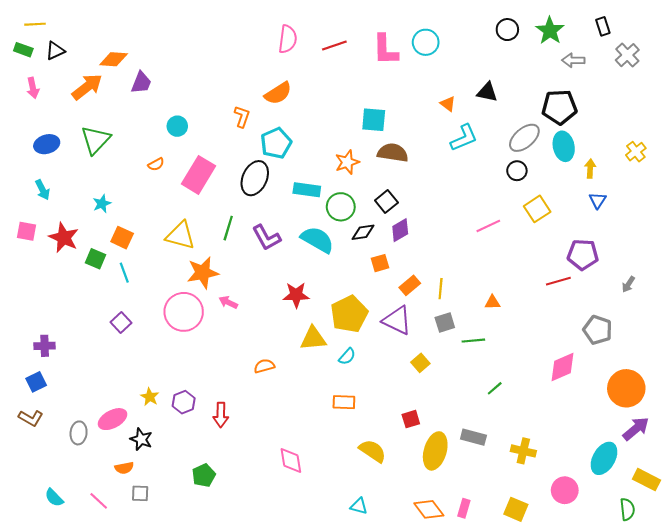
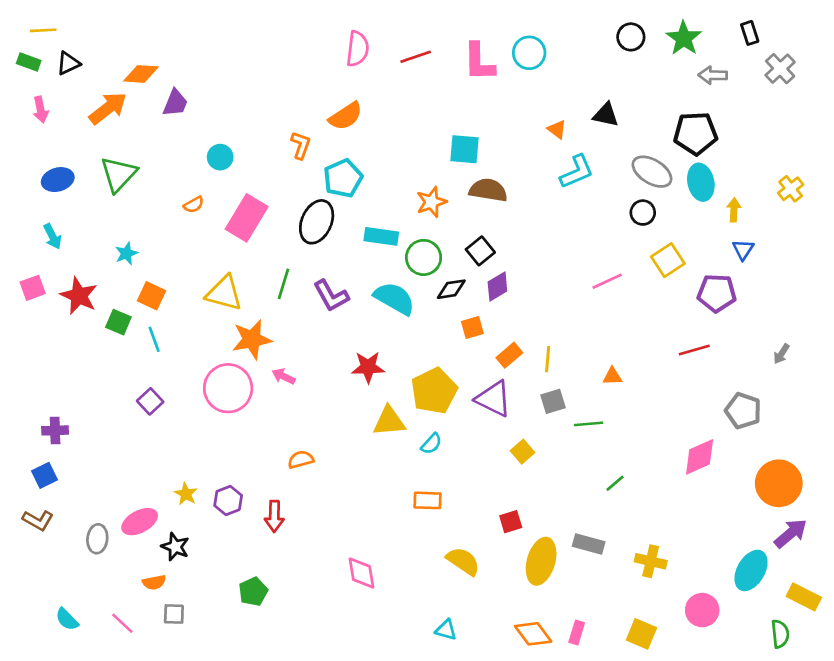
gray ellipse: (524, 138) -> (652, 172), turned 72
pink square: (27, 231) -> (33, 288), turned -30
purple pentagon: (583, 255) -> (717, 293), moved
orange semicircle: (264, 366) -> (301, 460), moved

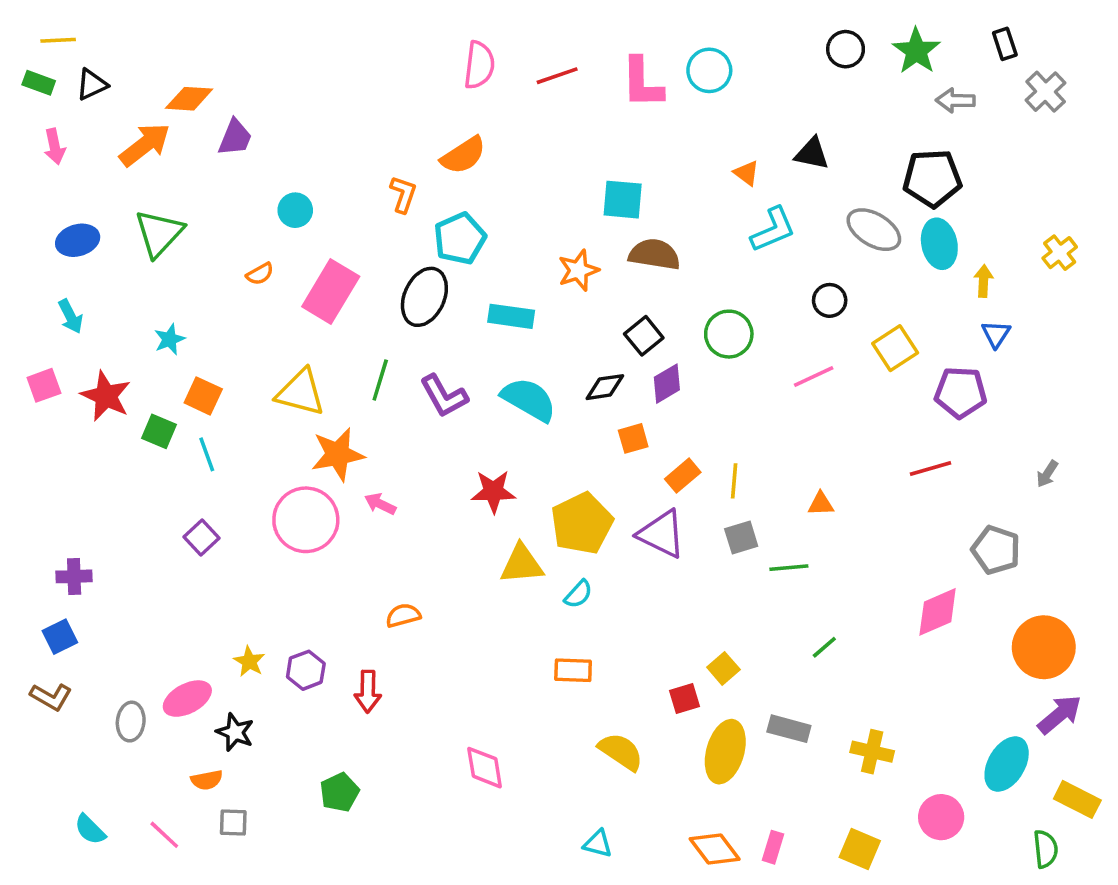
black circle: (643, 213) -> (830, 300), moved
green circle: (424, 257) -> (729, 334), moved
yellow square: (523, 452) -> (723, 668), moved

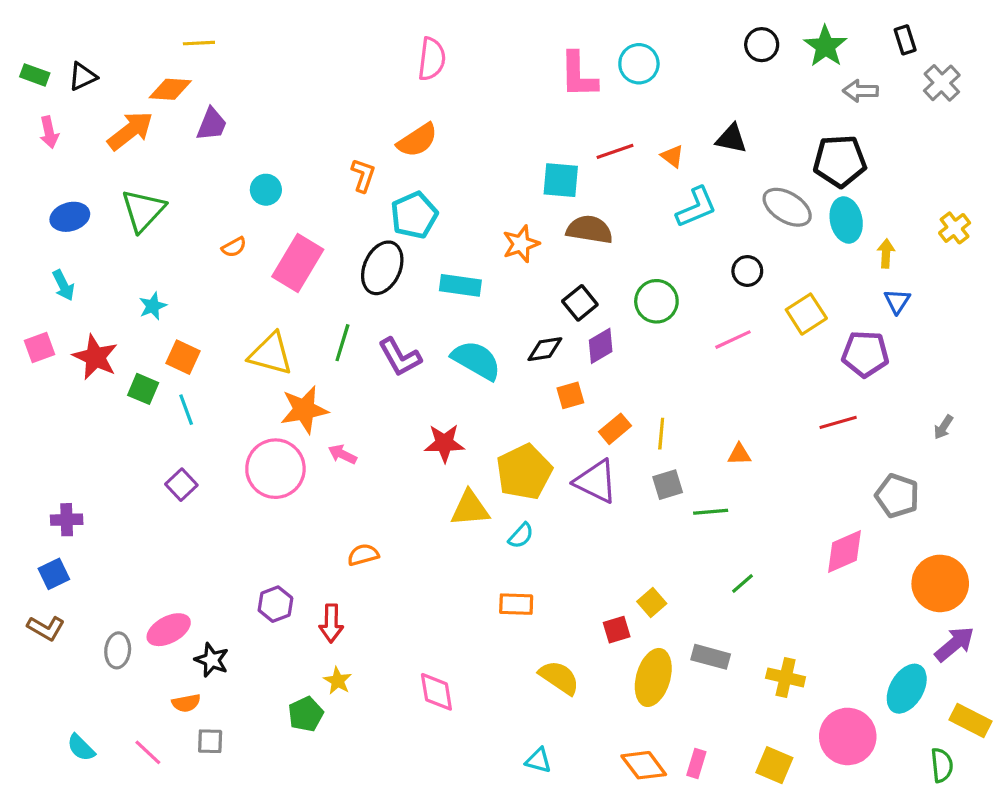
yellow line: (58, 40) -> (199, 43), moved
red line: (557, 76) -> (615, 151), moved
yellow star: (249, 661) -> (338, 681), moved
pink circle: (941, 817) -> (848, 736), size x1.4

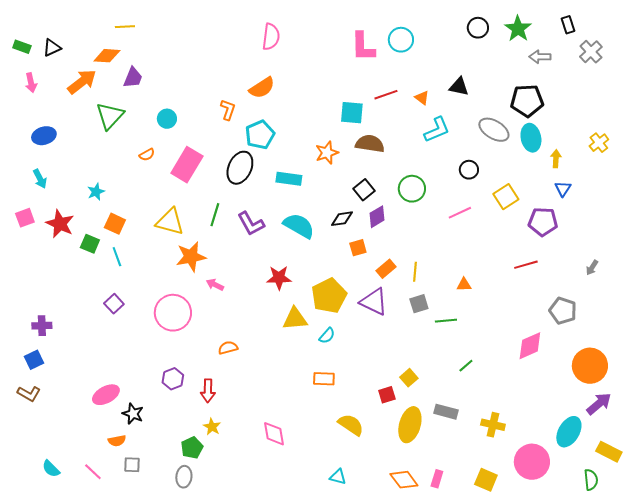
green triangle: (143, 210) -> (110, 116), moved
pink circle: (275, 469) -> (173, 313), moved
gray ellipse: (118, 650) -> (184, 477), moved

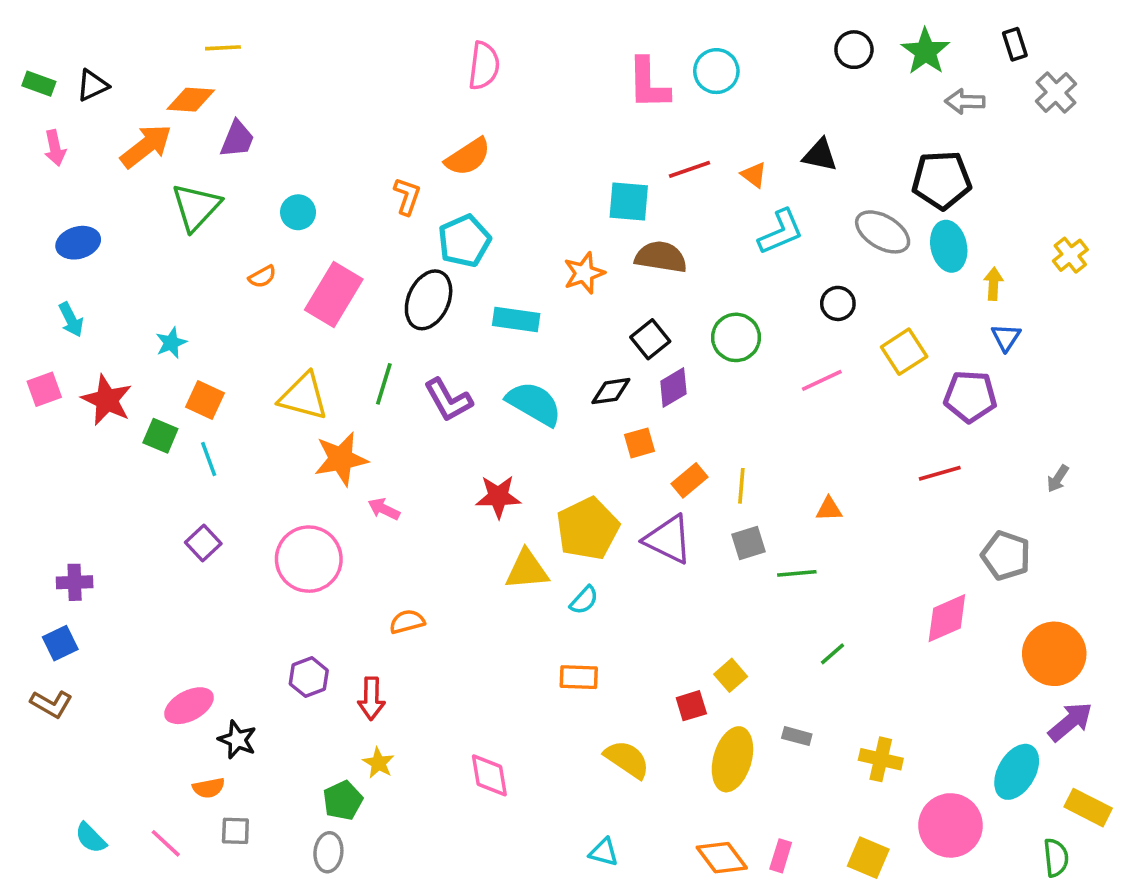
gray rectangle: (446, 412) -> (797, 736), size x0.7

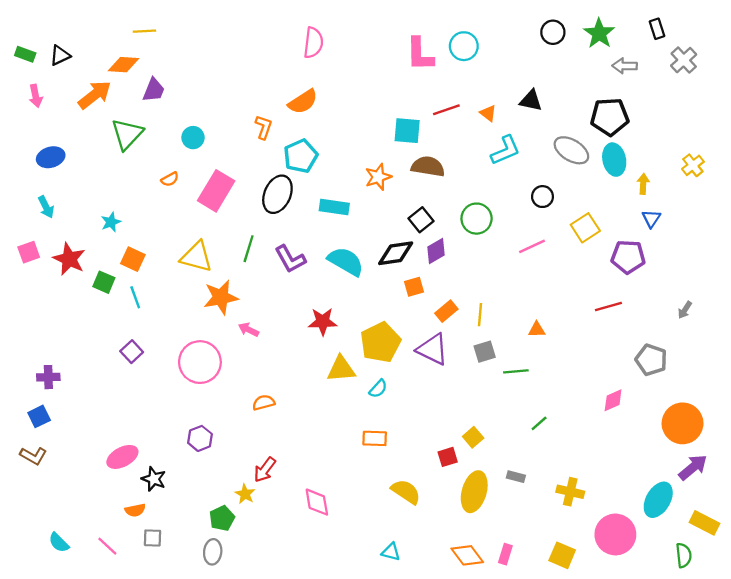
black diamond: (611, 391) -> (396, 253), size x1.4
pink diamond: (947, 618) -> (613, 400), size x0.7
red arrow: (371, 699) -> (265, 470), moved, turned 36

